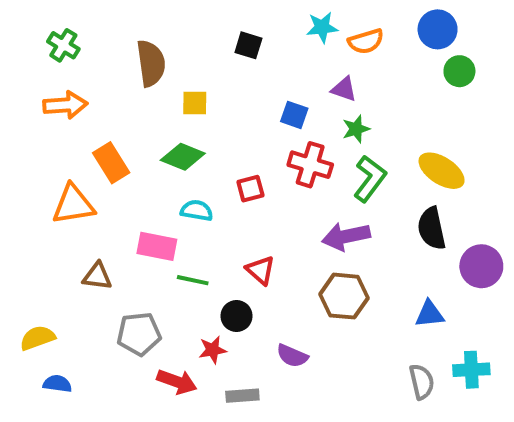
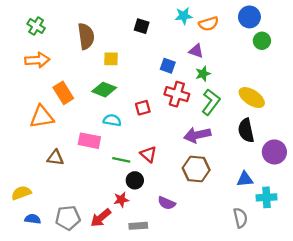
green line: (193, 280) -> (121, 160), moved
gray pentagon: (139, 334) -> (68, 218), moved
cyan cross: (471, 370) -> (266, 197), moved
red arrow: (177, 382) -> (101, 218), turned 120

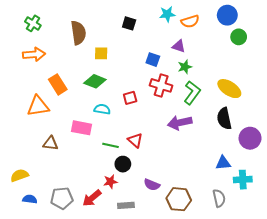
brown hexagon: (196, 169) -> (179, 199), moved

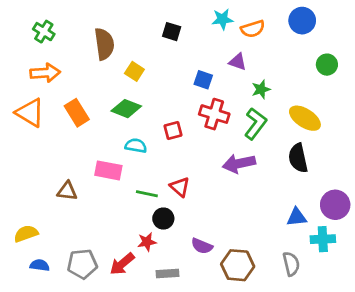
green circle: (239, 37) -> (327, 65), moved
yellow square: (101, 53) -> (134, 71), turned 32
green star: (185, 67) -> (261, 89), moved
orange triangle: (38, 106) -> (30, 113), moved, turned 40
purple circle: (250, 138) -> (335, 205), moved

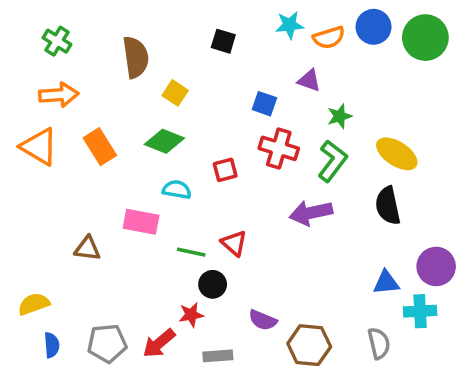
blue circle: (302, 21) -> (374, 27), moved
green circle: (327, 65) -> (425, 38), moved, size x1.6
blue semicircle: (40, 265) -> (52, 345), turned 78

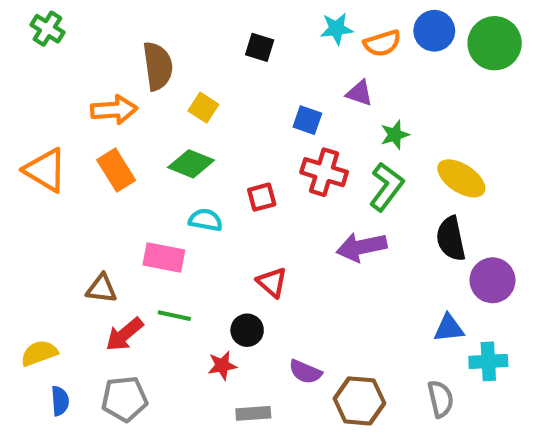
green cross: (57, 41) -> (47, 29), moved
orange arrow: (59, 95) -> (114, 110), moved
green line: (191, 252) -> (174, 316), moved
purple circle: (436, 266) -> (492, 280), moved
red arrow: (159, 343) -> (124, 334), moved

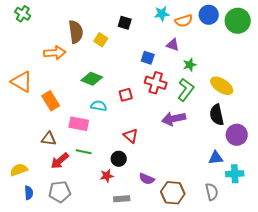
yellow square: (203, 108) -> (101, 40), moved
orange rectangle: (116, 170) -> (51, 101), moved

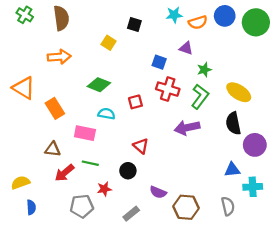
brown semicircle: (76, 32) -> (61, 18), moved
red star: (107, 176) -> (104, 189), moved
gray pentagon: (60, 192) -> (82, 206), moved
gray rectangle: (122, 199) -> (131, 214), turned -35

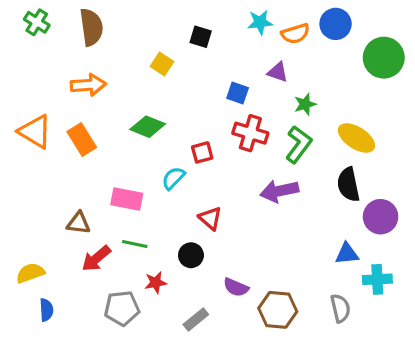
green circle: (256, 22) -> (384, 58), moved
orange rectangle: (55, 108) -> (82, 140), moved
cyan semicircle: (106, 114) -> (173, 178), moved, turned -56

